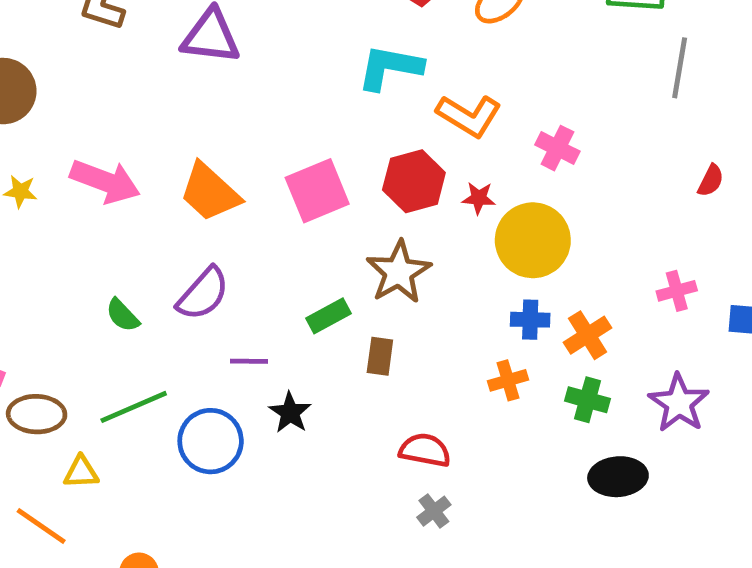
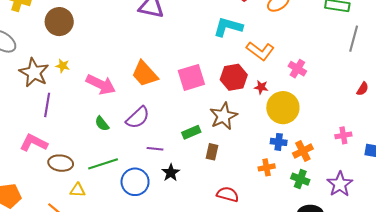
pink arrow: (105, 181) -> (101, 84), moved

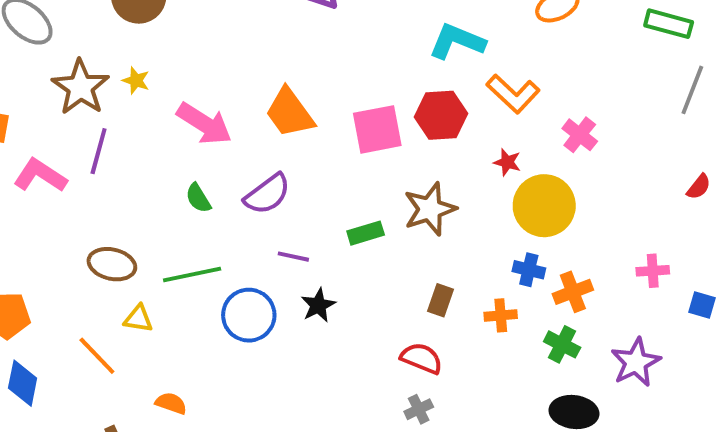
red hexagon: (234, 77) -> (441, 115), moved
pink L-shape: (34, 143) -> (40, 176), moved
brown rectangle: (212, 152) -> (441, 300), moved

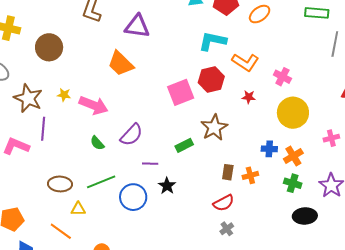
yellow star: (136, 81) -> (64, 95), moved
orange trapezoid: (290, 113) -> (121, 64), moved
yellow circle: (544, 206) -> (293, 113), moved
orange cross: (501, 315) -> (250, 175), moved
red semicircle: (422, 358) -> (224, 203), turned 140

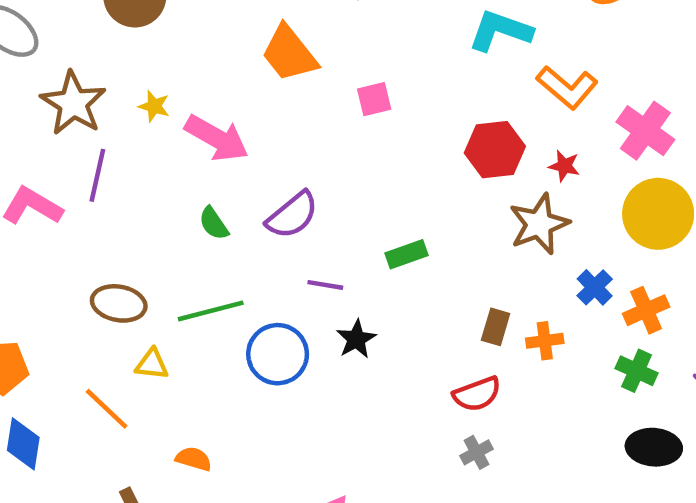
pink cross: (282, 77) -> (645, 131), size x1.4
red hexagon: (211, 80) -> (495, 150), moved
pink square: (181, 92) -> (374, 99), moved, size x0.6
brown star: (214, 128) -> (539, 224), moved
blue cross: (269, 149) -> (595, 287), turned 35

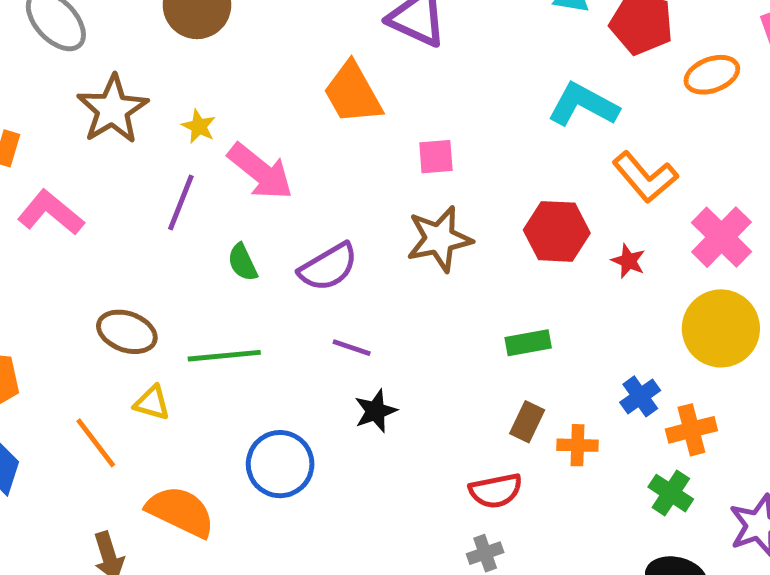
purple line: (97, 175) -> (181, 203), moved
brown star: (539, 224) -> (439, 239), moved
green rectangle: (406, 254) -> (528, 343), moved
blue circle: (278, 354) -> (280, 464), moved
orange semicircle: (194, 459) -> (181, 512), size x1.8

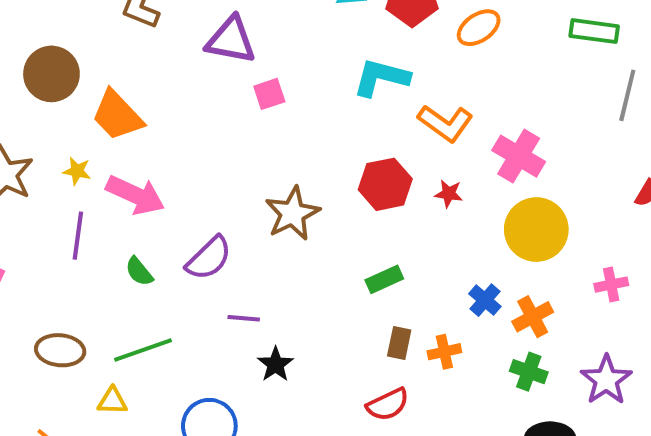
orange trapezoid: (353, 93) -> (117, 115), moved
pink square: (436, 157) -> (269, 94), moved
yellow triangle: (152, 403) -> (112, 401), moved

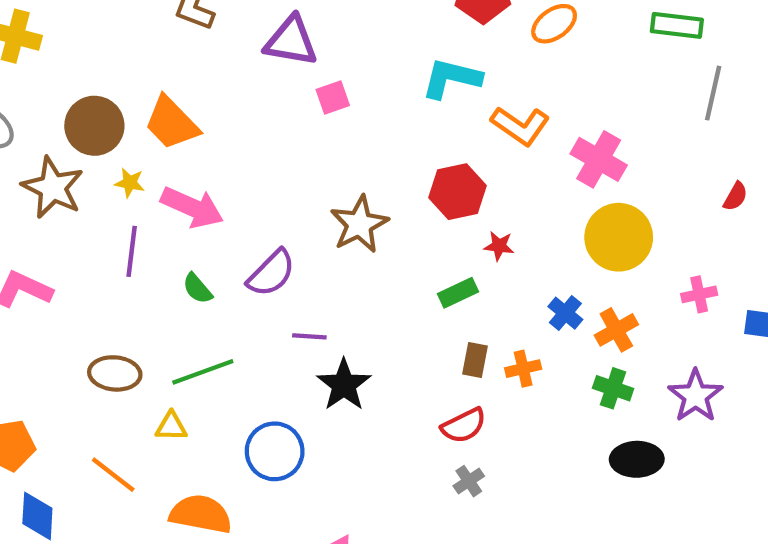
brown circle: (51, 74) -> (94, 126), moved
red star: (449, 194) -> (499, 246), moved
black star: (275, 364) -> (344, 385), size x1.4

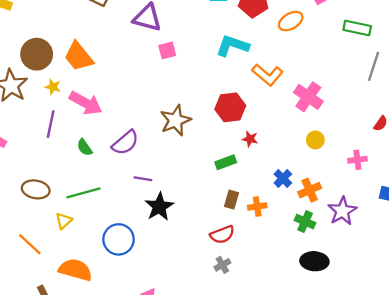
yellow circle: (619, 237) -> (315, 140), size x0.5
pink cross: (699, 294) -> (357, 160), moved
purple star: (695, 396) -> (342, 211), moved
yellow triangle: (171, 426) -> (64, 221), turned -48

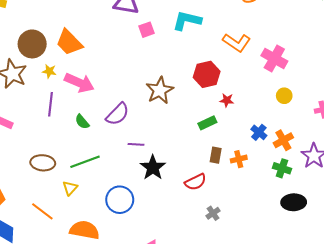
cyan L-shape: (232, 46) -> (187, 21), moved
red semicircle: (222, 235) -> (196, 182), moved

